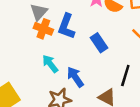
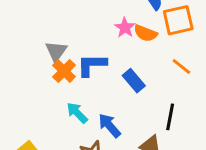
blue L-shape: (66, 26) -> (92, 65), turned 75
orange cross: (43, 29) -> (64, 71), turned 30

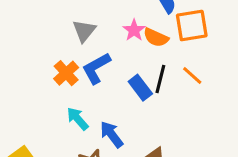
gray triangle: (56, 51) -> (84, 31), moved
blue L-shape: (92, 65) -> (96, 68), turned -32
black line: (170, 117) -> (160, 79), moved

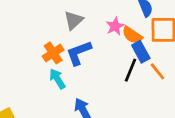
blue rectangle: (140, 88) -> (141, 52), moved
cyan arrow: (78, 119) -> (57, 79), moved

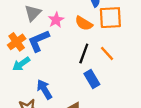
pink star: (115, 26) -> (56, 20), moved
blue rectangle: (141, 52) -> (92, 79), moved
cyan arrow: (57, 79) -> (21, 64), turned -90

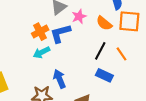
blue rectangle: (92, 79) -> (104, 75), turned -42

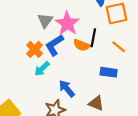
pink star: (79, 16) -> (67, 24), size x1.6
orange semicircle: (104, 23) -> (81, 45), moved
black line: (100, 51) -> (93, 38), moved

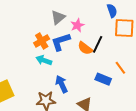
pink star: (67, 24) -> (77, 25), size x0.6
orange line: (119, 47) -> (120, 68), moved
cyan arrow: (42, 69) -> (44, 60), turned 49

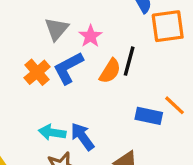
orange semicircle: (85, 48) -> (110, 71), turned -84
cyan arrow: (44, 60) -> (52, 132), moved
orange line: (120, 68) -> (174, 105), moved

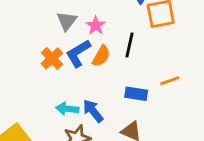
orange semicircle: (110, 71) -> (101, 56), moved
orange line: (174, 105) -> (170, 81), turned -60
blue rectangle: (149, 116) -> (136, 94), moved

